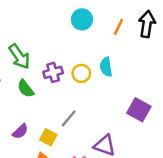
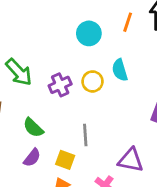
cyan circle: (82, 19) -> (89, 33), moved
green semicircle: (26, 89) -> (33, 128), moved
gray line: (69, 118) -> (85, 135), turned -36

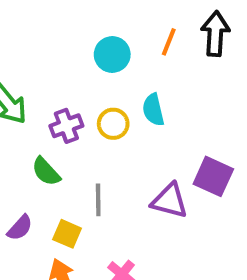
green semicircle: (33, 128) -> (46, 172), moved
purple triangle: (131, 160) -> (170, 201), moved

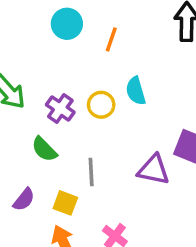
orange line: (169, 42) -> (111, 39), moved
cyan circle: (112, 54) -> (67, 24), moved
purple cross: (66, 126) -> (60, 108), turned -32

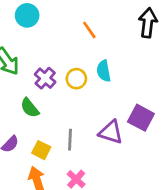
cyan circle: (67, 24) -> (27, 15), moved
orange line: (111, 39) -> (89, 30), turned -60
gray line: (91, 172) -> (70, 140), moved

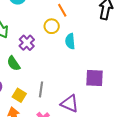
yellow circle: (76, 79) -> (52, 26), moved
purple square: (141, 118) -> (94, 78), turned -30
purple triangle: (111, 132) -> (70, 104), moved

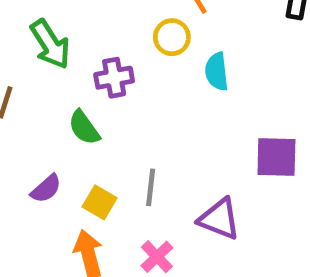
purple cross: (27, 43) -> (114, 78), turned 35

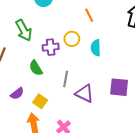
yellow circle: (172, 37) -> (72, 39), moved
gray line: (151, 187) -> (66, 79), moved
purple triangle: (219, 219) -> (84, 93), moved

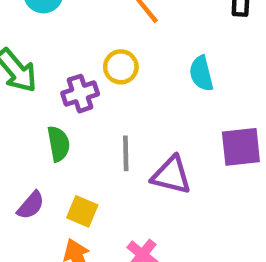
cyan semicircle: (96, 48) -> (201, 73), moved
green semicircle: (36, 68) -> (58, 144), turned -147

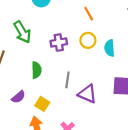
yellow circle: (121, 67) -> (88, 40), moved
purple cross: (80, 94) -> (59, 42), moved

